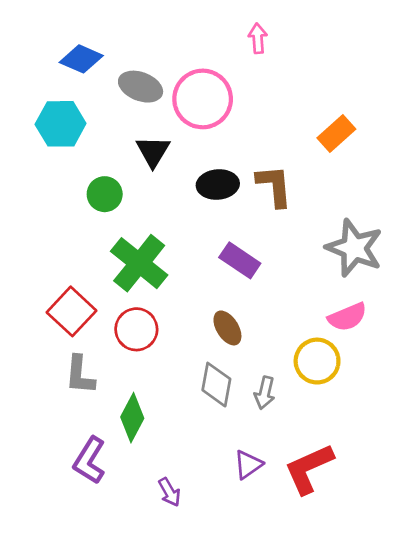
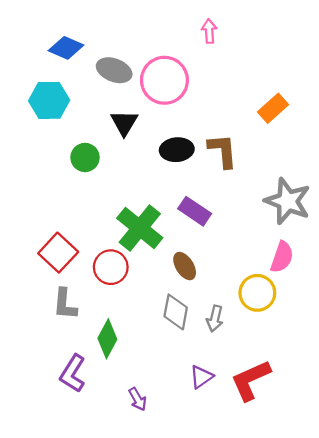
green cross: (139, 263) -> (140, 228), moved
pink semicircle: (347, 317) -> (282, 257), turned -48

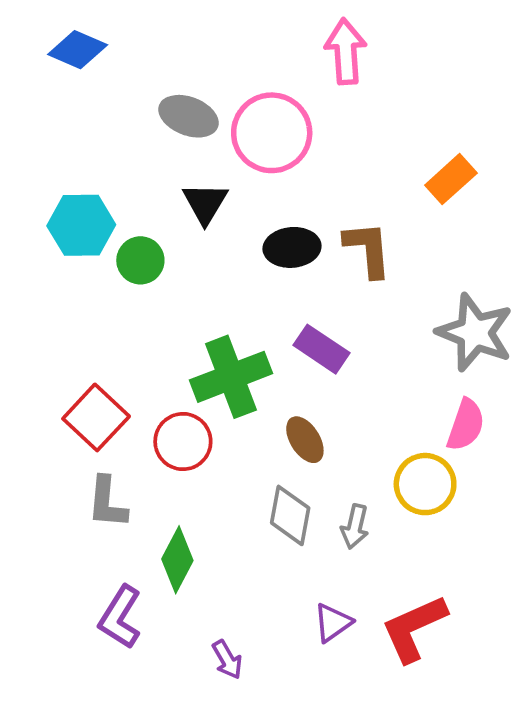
pink arrow: (209, 31) -> (346, 52), size x1.6
blue diamond: (66, 48) -> (78, 50), moved
cyan hexagon: (49, 100) -> (81, 225), moved
green cross: (140, 228) -> (231, 377), turned 30

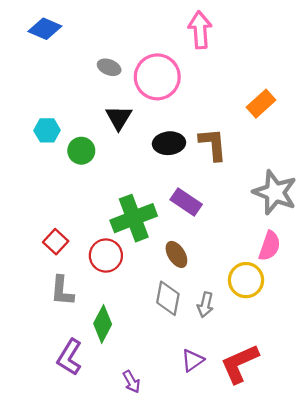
gray ellipse: (188, 116) -> (109, 67), size x0.7
cyan hexagon: (81, 225) -> (47, 130), size x0.7
red square: (96, 417) -> (56, 242), size x0.7

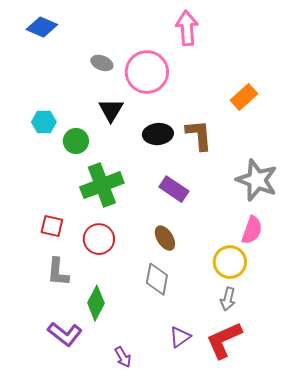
green cross: (134, 218) -> (102, 185), moved
red square: (56, 242) -> (52, 226), turned -30
gray arrow: (205, 305) -> (228, 299), moved
purple L-shape: (70, 357) -> (65, 334), turned -84

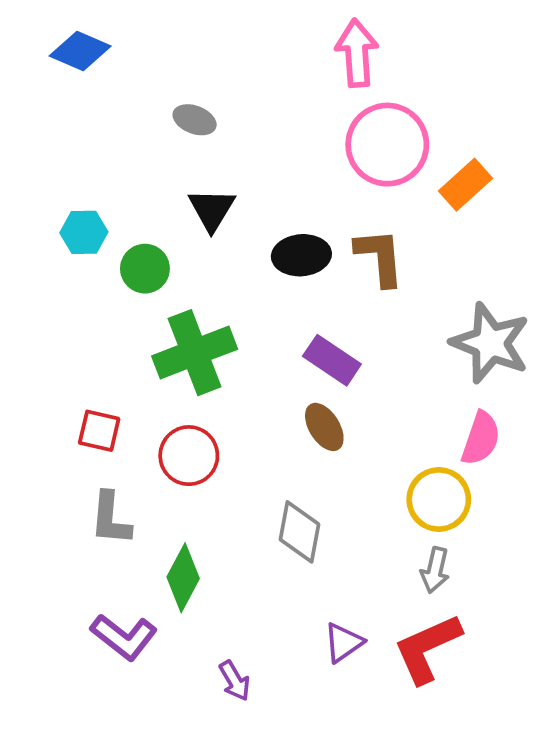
pink circle: (147, 72) -> (387, 145), moved
brown ellipse: (165, 238) -> (324, 427), moved

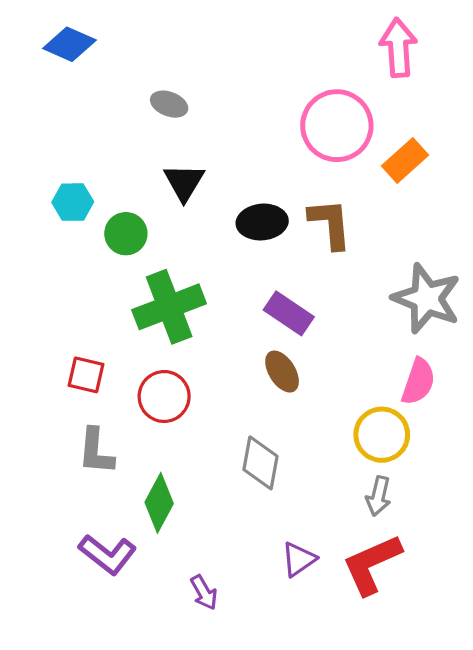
pink arrow: (357, 53) -> (398, 48), moved

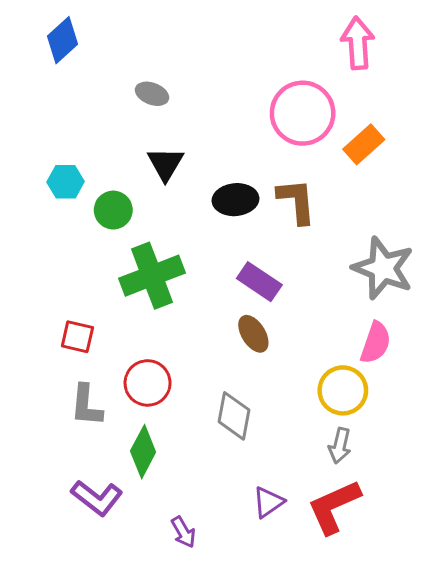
blue diamond: (69, 44) -> (63, 40), turned -66
red circle: (164, 396) -> (148, 383), moved

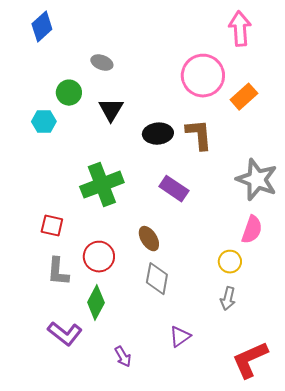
green circle: (113, 210) -> (69, 93), moved
brown ellipse: (253, 334) -> (149, 239), moved
yellow circle: (343, 390) -> (230, 262), size x0.7
red L-shape: (334, 507) -> (250, 360), moved

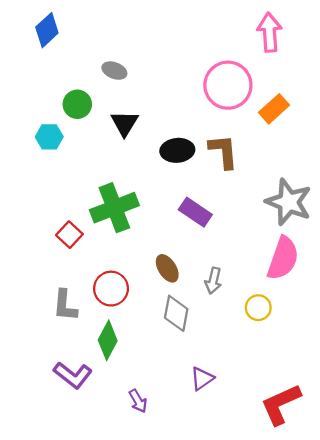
red square: (52, 226) -> (69, 235), moved, turned 30
pink semicircle: (252, 230) -> (283, 258), size x1.4
yellow circle: (230, 262) -> (258, 308), moved
gray arrow: (228, 299) -> (213, 281), moved

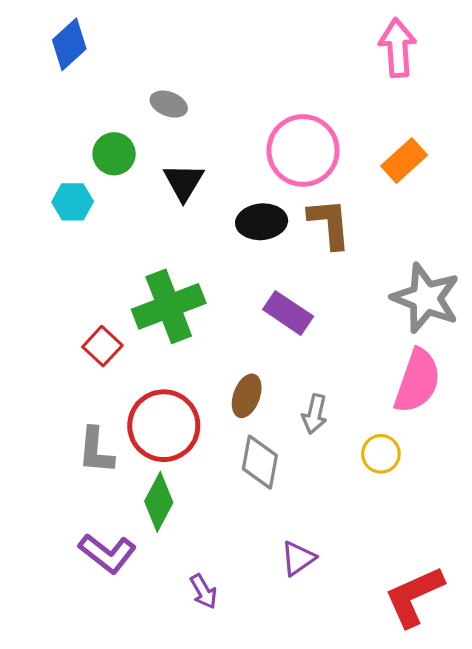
pink circle: (228, 85) -> (303, 150), moved
brown ellipse: (167, 268) -> (247, 396), turned 52
red circle: (111, 289) -> (164, 426), size x1.4

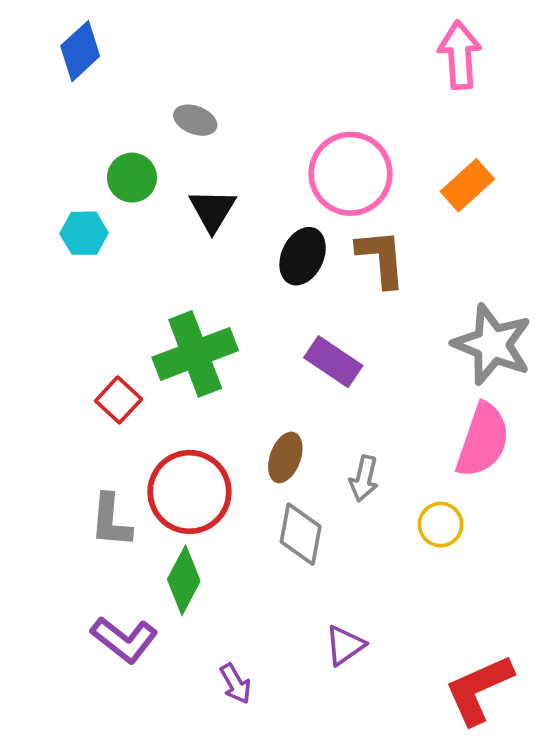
black ellipse: (262, 222) -> (303, 256), turned -60

